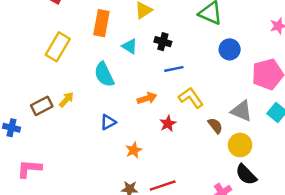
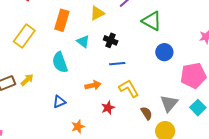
gray triangle: (242, 111) -> (169, 103), turned 42

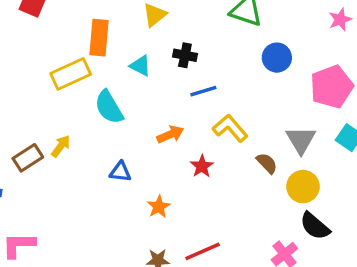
yellow rectangle: (24, 36) -> (71, 74), moved, turned 40
blue triangle: (59, 102) -> (120, 172), turned 40

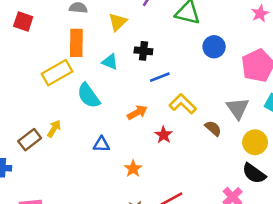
yellow circle: (303, 187) -> (255, 142), moved

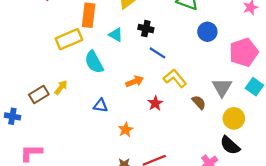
blue line: (160, 77) -> (158, 53), turned 48

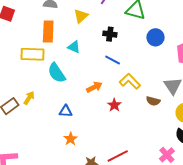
black cross: (146, 29) -> (110, 34), moved
yellow rectangle: (69, 39) -> (32, 54), turned 30
brown semicircle: (199, 102) -> (153, 101), turned 152
orange star: (126, 130) -> (71, 139), moved

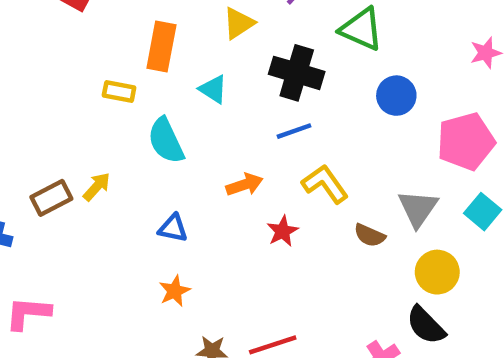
black cross: (110, 34) -> (297, 73), size x1.6
yellow rectangle: (32, 54) -> (119, 91), size x0.6
blue line: (113, 60) -> (294, 131), turned -56

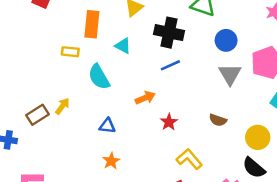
yellow L-shape: (325, 184) -> (189, 159), moved
gray triangle: (418, 208) -> (230, 74), moved

